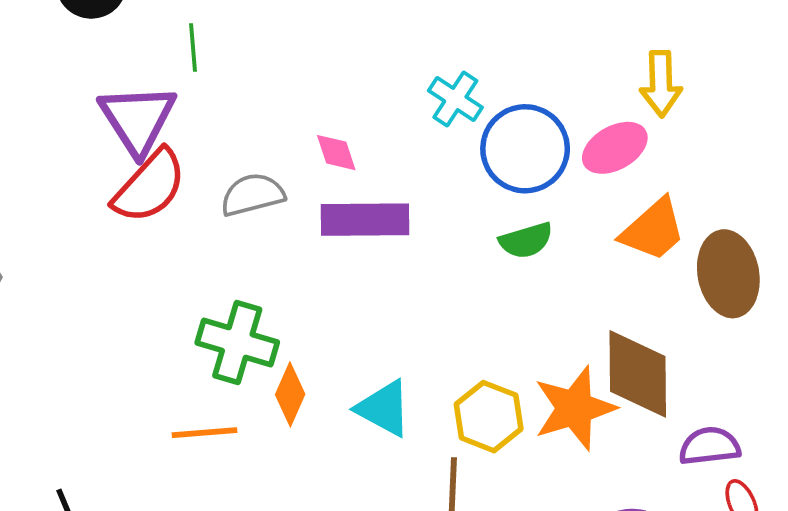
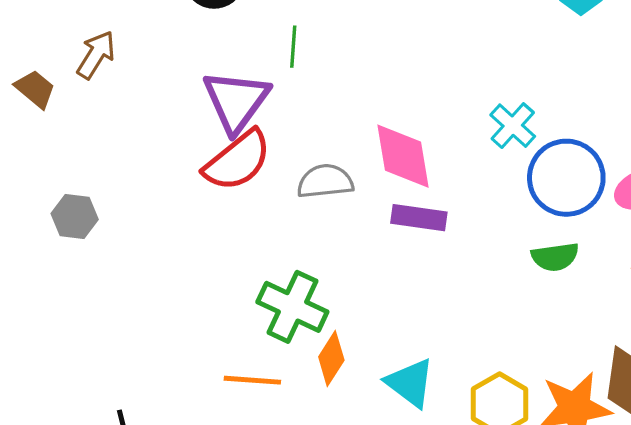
pink diamond: (336, 153) -> (403, 156), size x1.8
purple rectangle: (365, 220) -> (419, 218), size x0.7

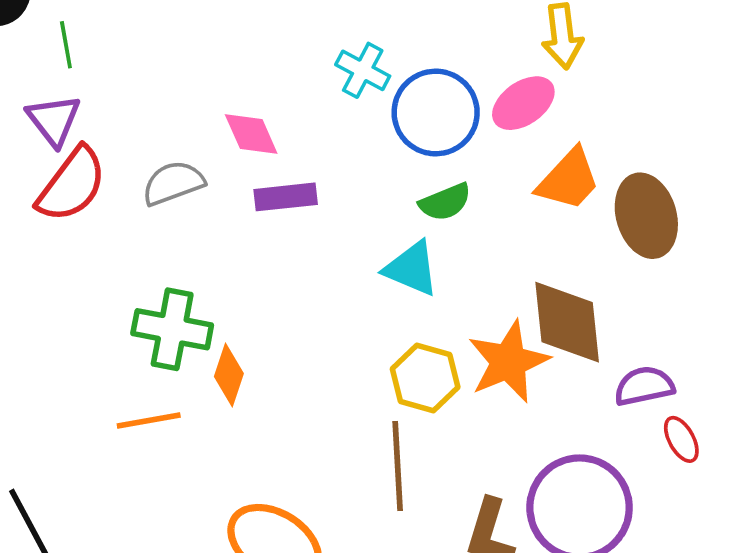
green line: (293, 47) -> (66, 45), moved
purple triangle: (236, 101) -> (54, 120), size x0.7
pink diamond: (403, 156) -> (251, 134), size x0.7
cyan triangle: (410, 383) -> (412, 269), moved

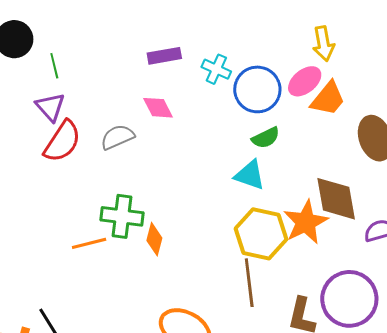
orange trapezoid: (569, 180) -> (328, 99), moved
purple rectangle: (286, 197) -> (164, 56), moved
yellow hexagon: (425, 378) -> (261, 234), size x1.4
orange line: (149, 421) -> (89, 243), moved

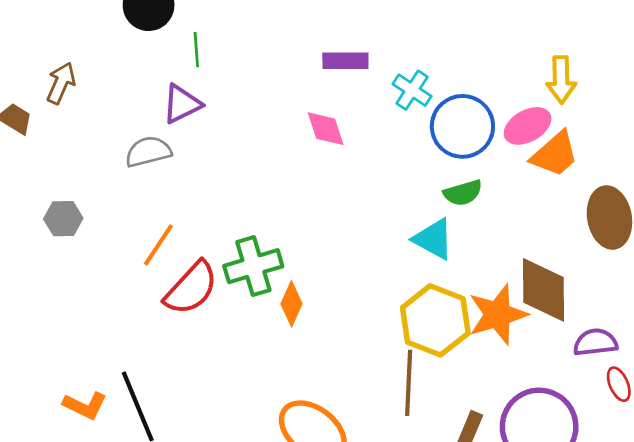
purple triangle: (50, 107) -> (182, 104), turned 36
gray semicircle: (117, 137) -> (148, 152), moved
red semicircle: (62, 141) -> (191, 288), moved
green cross: (122, 216) -> (253, 266), turned -33
orange line: (89, 243) -> (158, 245), moved, turned -52

